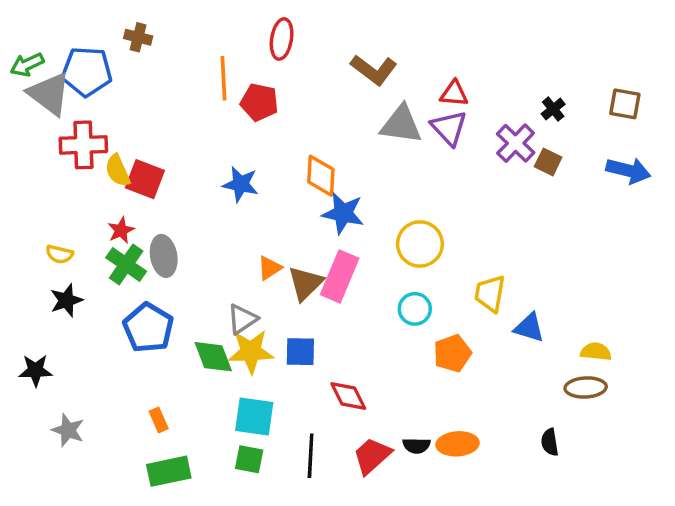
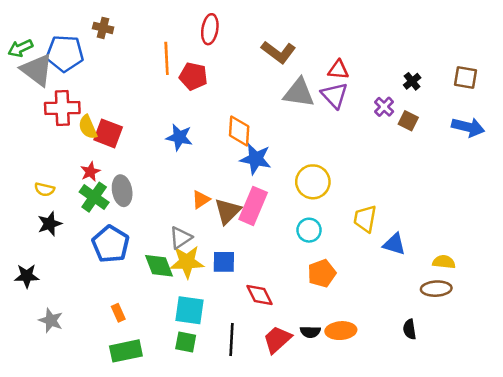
purple cross: (516, 143) -> (384, 107), size x0.7
orange pentagon: (452, 353) -> (322, 273), moved

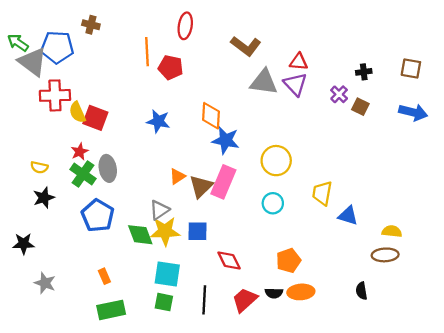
green arrow: (20, 48) -> (18, 43), turned 60
black cross: (412, 81) -> (364, 72), turned 32
orange pentagon: (322, 273) -> (289, 261), moved

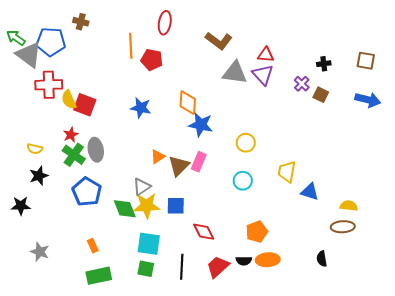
yellow circle: (276, 161) -> (246, 143), size x0.7
pink rectangle: (223, 182) -> (199, 162), size x0.7
black star: (24, 244) -> (21, 206), moved

